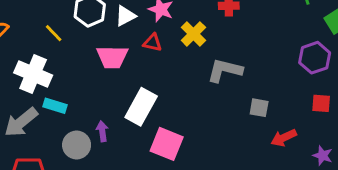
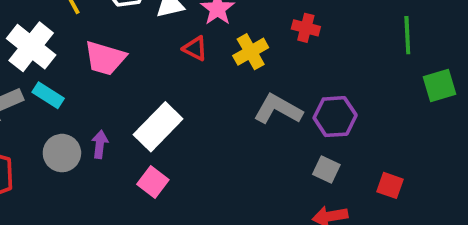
pink trapezoid: (112, 57) -> (105, 58), moved
purple hexagon: (315, 58) -> (335, 117), moved
gray square: (259, 108) -> (326, 170), moved
pink square: (167, 144) -> (153, 182), moved, size x0.7

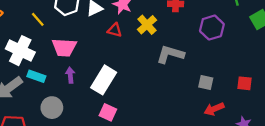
purple hexagon: (335, 117) -> (212, 28), moved
purple arrow: (100, 144) -> (70, 75), moved

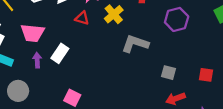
white rectangle: (104, 80) -> (60, 53), moved, size x0.7

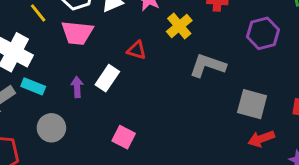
red triangle: (82, 18) -> (137, 50), moved
pink trapezoid: (32, 33) -> (77, 33), moved
gray square: (169, 73) -> (252, 104), size x1.5

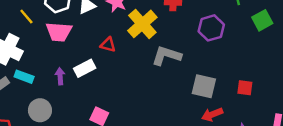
yellow cross: (179, 26) -> (142, 24), size x1.4
white rectangle: (107, 78) -> (85, 68), turned 30

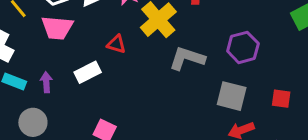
purple hexagon: (211, 28) -> (243, 47), moved
purple arrow: (60, 76) -> (46, 82), moved

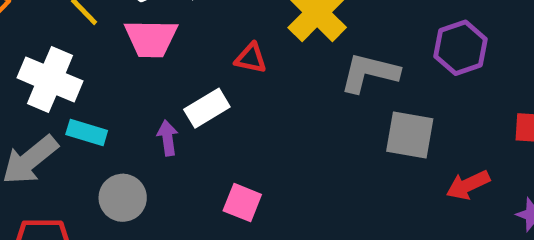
purple arrow: (46, 82) -> (168, 138), moved
gray square: (232, 96) -> (410, 135), moved

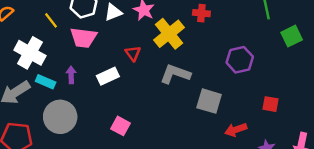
red triangle: (251, 58) -> (133, 53), turned 35
gray L-shape: (369, 73) -> (175, 74), moved
purple arrow: (168, 138) -> (71, 75), moved
gray circle: (123, 198) -> (60, 117), size x1.4

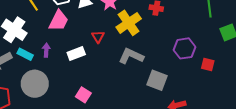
pink trapezoid: (83, 38) -> (59, 21), turned -75
red square: (270, 104) -> (208, 65), moved

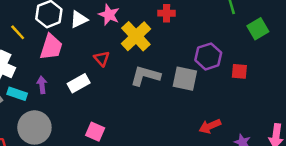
gray square: (157, 80) -> (185, 79), moved

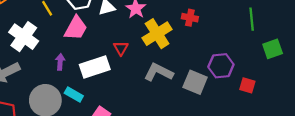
white rectangle: (79, 83) -> (95, 67), size x1.4
cyan rectangle: (17, 94) -> (74, 94), moved

